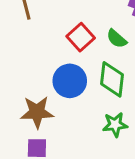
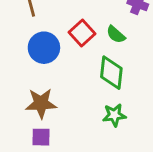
blue circle: (70, 81) -> (44, 48), moved

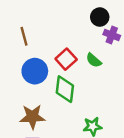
green diamond: (111, 73) -> (65, 89), moved

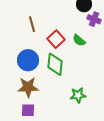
brown line: (24, 36) -> (32, 24), moved
blue circle: (35, 71) -> (28, 60), moved

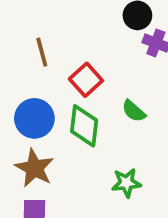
green semicircle: (79, 40) -> (134, 111), moved
brown star: (28, 87) -> (34, 168), turned 30

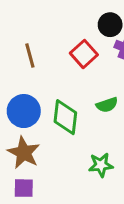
red square: (86, 80) -> (84, 54), moved
green semicircle: (134, 111) -> (107, 105), turned -60

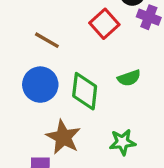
brown line: (30, 56) -> (47, 40), moved, turned -45
brown star: (24, 153) -> (63, 137), moved

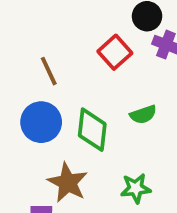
brown line: (47, 40) -> (49, 71), turned 35

